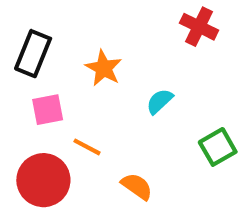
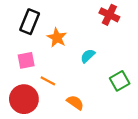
black rectangle: (33, 54) -> (30, 22), moved

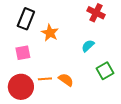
cyan semicircle: (88, 56) -> (88, 46), moved
orange line: (48, 81) -> (45, 79), moved, turned -32
orange semicircle: (75, 103) -> (66, 80), moved

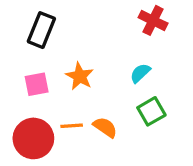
orange star: (50, 33) -> (80, 76), moved
green square: (105, 71) -> (151, 111), moved

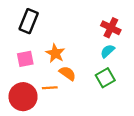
red cross: (153, 20) -> (111, 28), moved
cyan semicircle: (140, 73) -> (107, 51), moved
orange semicircle: (105, 127) -> (67, 73), moved

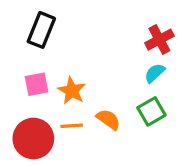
red cross: (111, 28) -> (159, 40), turned 36
orange star: (55, 53) -> (72, 91), moved
orange semicircle: (67, 73) -> (108, 119), moved

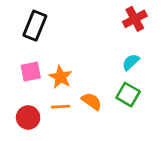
red cross: (159, 40) -> (135, 19), moved
green square: (151, 111) -> (128, 95), turned -30
red circle: (33, 139) -> (28, 117), size x0.7

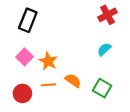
pink square: (31, 72) -> (25, 57), turned -35
green square: (128, 95) -> (102, 88), moved

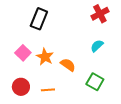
black rectangle: (28, 20) -> (39, 19), moved
orange semicircle: (73, 81) -> (68, 65), moved
orange line: (48, 85) -> (48, 90), moved

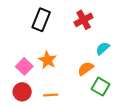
red cross: (100, 14) -> (84, 20), moved
pink square: (23, 53) -> (24, 66), moved
orange semicircle: (68, 65) -> (86, 69), moved, turned -70

